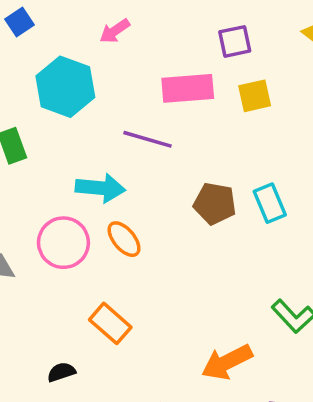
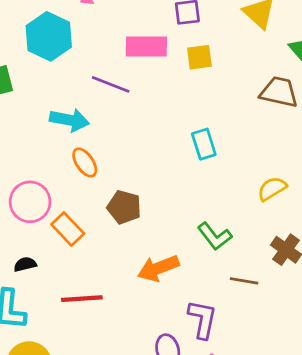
brown pentagon: (215, 204) -> (124, 207), moved
pink circle: (63, 243) -> (30, 202), moved

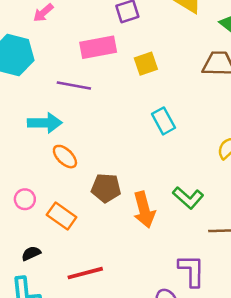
yellow square: (199, 57) -> (146, 64), moved
pink circle: (30, 202) -> (25, 199), size x0.6
orange arrow: (158, 268) -> (144, 210), moved, turned -72

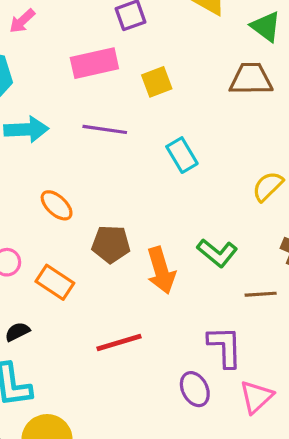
purple line: (74, 86) -> (105, 129), moved
cyan arrow: (45, 123) -> (26, 129), moved
red line: (85, 273) -> (119, 343), moved

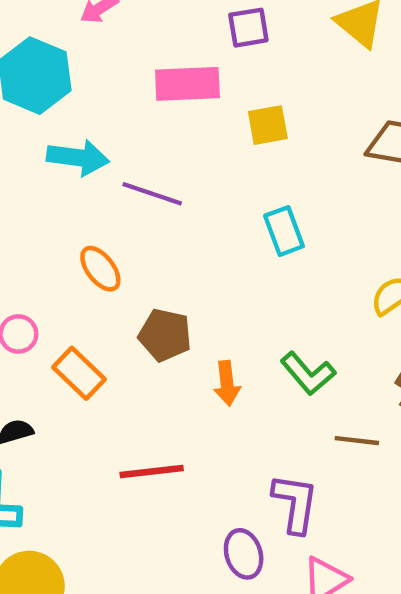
purple line: (105, 129) -> (152, 194), moved
orange arrow: (161, 270) -> (227, 383), size x0.7

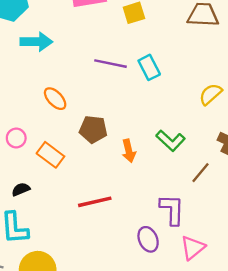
purple line: (152, 194) -> (110, 64), moved
brown line: (357, 441) -> (200, 173), turned -50

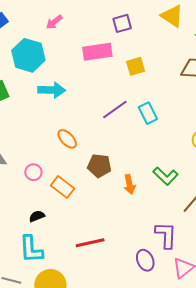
purple line: (110, 64) -> (115, 110), turned -48
red line: (95, 202) -> (90, 243), moved

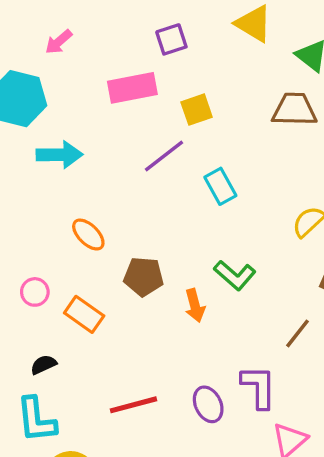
purple line: (115, 110) -> (164, 156), moved
green L-shape: (165, 176) -> (235, 275), moved
purple ellipse: (145, 260) -> (208, 404), moved

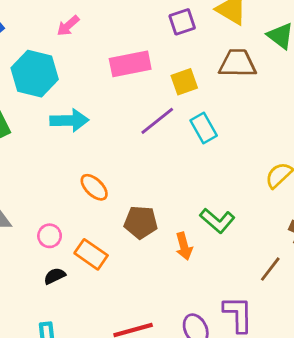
purple square: (171, 39) -> (182, 22), moved
brown trapezoid: (294, 110) -> (238, 63), moved
cyan rectangle: (220, 186) -> (204, 128), moved
black semicircle: (43, 365) -> (55, 276), moved

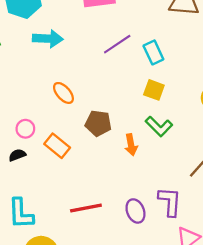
yellow square: (184, 82) -> (154, 90), moved, turned 35
black semicircle: (55, 276) -> (17, 155), moved

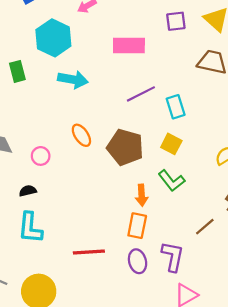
brown pentagon: (98, 123) -> (125, 147), moved, size x1.4
pink circle: (25, 129) -> (41, 156), moved
orange rectangle: (57, 146) -> (137, 226), moved, turned 55
cyan L-shape: (21, 214) -> (30, 228), moved

